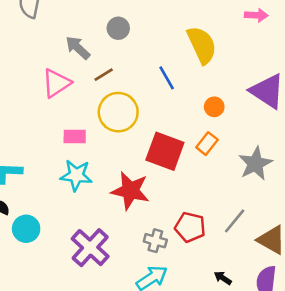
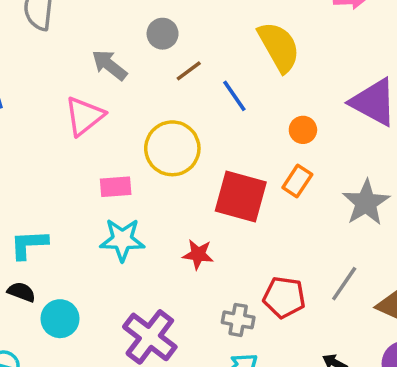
brown line: (104, 75) -> (189, 71), moved
red star: (130, 191) -> (198, 254), size x0.6

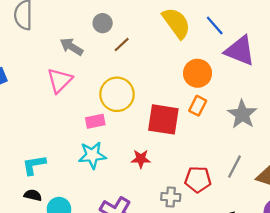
blue line: (234, 96) -> (215, 26), moved
orange circle: (303, 130) -> (198, 73), size x1.6
pink rectangle: (116, 187) -> (95, 121), moved

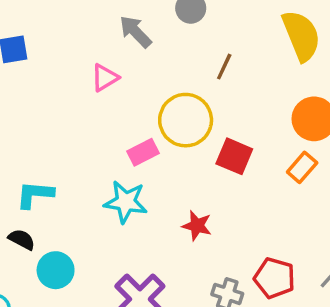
brown line: (122, 45) -> (224, 67), moved, turned -36
pink triangle: (60, 80) -> (105, 78), size x0.7
red square: (163, 119) -> (234, 156), moved, size x0.7
pink rectangle: (95, 121) -> (143, 152), turned -30

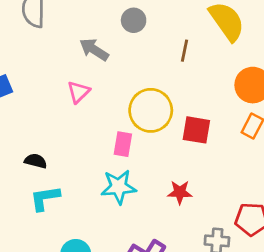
brown line: (224, 67) -> (184, 51), moved
pink rectangle: (143, 152) -> (123, 144), turned -40
black semicircle: (22, 239) -> (36, 161), moved

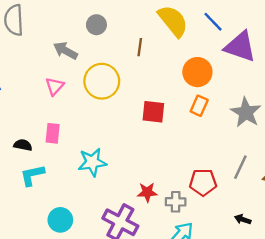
yellow circle: (151, 110) -> (102, 81), moved
pink rectangle: (123, 144) -> (53, 133), moved
red star: (180, 192) -> (147, 192), moved

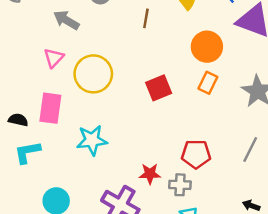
yellow circle: (102, 81) -> (93, 74), moved
red square: (153, 112) -> (159, 88), turned -30
pink rectangle: (53, 133) -> (50, 108), size x1.4
red pentagon: (203, 182) -> (196, 154), moved

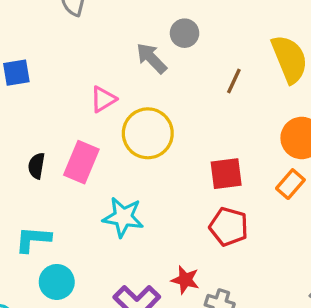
gray arrow: (66, 20) -> (151, 58), moved
black semicircle: (18, 120) -> (36, 166), turned -108
cyan L-shape: (27, 152) -> (33, 239), moved
red pentagon: (196, 154) -> (229, 227), moved

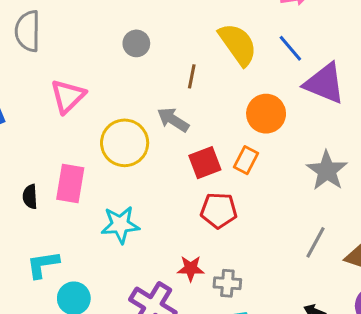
gray arrow: (151, 58) -> (173, 120), moved
pink triangle: (103, 99) -> (68, 96), moved, size x1.4
orange rectangle: (290, 184) -> (246, 160), moved

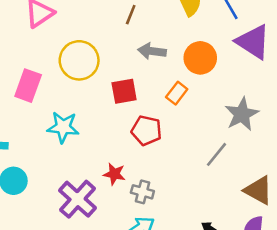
brown line: (192, 76) -> (131, 15), moved
gray arrow: (173, 120) -> (152, 51), moved, turned -36
red square: (205, 163) -> (124, 91), moved
gray line: (316, 242) -> (216, 154), moved

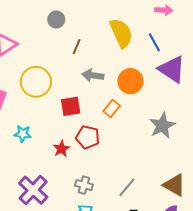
cyan star: (63, 127) -> (23, 134), size x0.7
gray line: (216, 154) -> (127, 187), moved
red star: (114, 174) -> (61, 149), moved, turned 30

